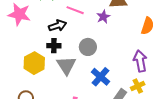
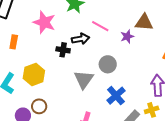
black cross: (54, 46) -> (63, 50), moved
yellow hexagon: (34, 63) -> (34, 75), moved

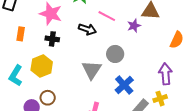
black arrow: (81, 39) -> (87, 29), turned 30
black cross: (63, 50) -> (52, 39), moved

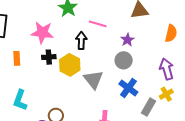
purple star: (134, 26) -> (127, 40), moved
black arrow: (87, 29) -> (81, 41), turned -96
gray circle: (115, 54) -> (124, 60), moved
yellow hexagon: (42, 66) -> (70, 65), moved

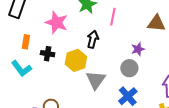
pink line: (98, 24) -> (113, 17), moved, turned 72
black cross: (49, 57) -> (48, 54), moved
cyan L-shape: (20, 100) -> (21, 68), moved, turned -70

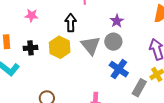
pink star: (57, 23) -> (32, 15), size x0.6
gray triangle: (96, 80) -> (91, 45), moved

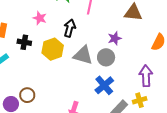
pink star: (32, 15) -> (40, 18), moved
gray triangle: (91, 45) -> (83, 55), turned -50

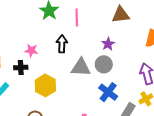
pink star: (40, 18) -> (31, 51), moved
yellow hexagon: (53, 49) -> (45, 85), moved

